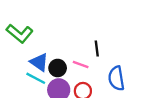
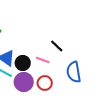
black line: (97, 48) -> (57, 46), turned -40

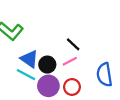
black line: (57, 46) -> (73, 44), moved
pink line: (43, 60) -> (70, 61), turned -48

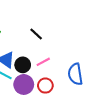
black line: (73, 44) -> (36, 34), moved

